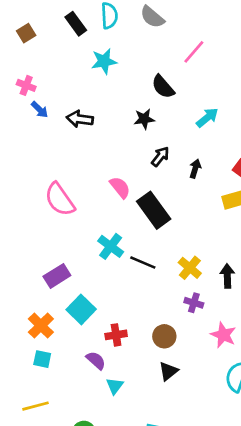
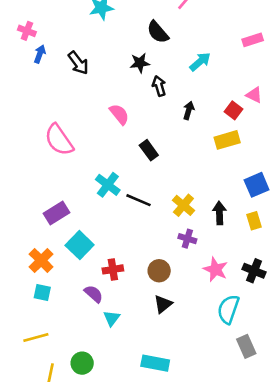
blue arrow: (40, 110) -> (40, 54), turned -114
black arrow: (80, 119) -> (78, 63), turned -135
black arrow: (160, 157) -> (159, 86), moved, turned -54
pink semicircle: (120, 187) -> (119, 114), moved
black rectangle: (154, 210) -> (149, 150), size x0.6

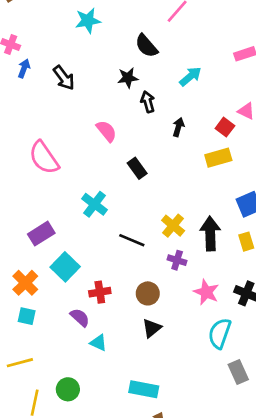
black line: (139, 200) -> (132, 240), moved
black arrow: (219, 213) -> (210, 234), size x1.4
cyan triangle: (112, 318) -> (98, 343), turned -42

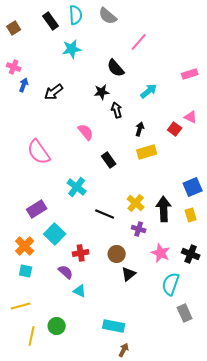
black arrow: (64, 78) -> (54, 92), turned 90
yellow rectangle: (218, 158) -> (147, 152), moved
black triangle: (152, 328) -> (129, 274), moved

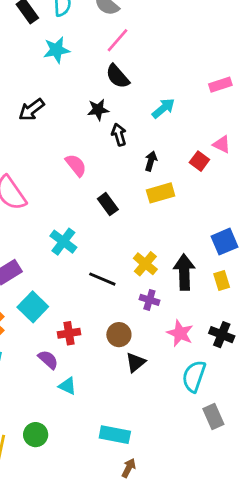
pink line: (139, 42) -> (118, 40), moved

